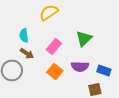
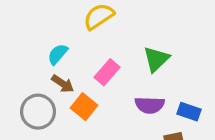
cyan semicircle: (24, 35) -> (58, 54), turned 48
orange square: (55, 71) -> (84, 107), moved

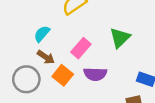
purple semicircle: (150, 105) -> (95, 74), moved

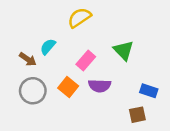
green triangle: (120, 38) -> (124, 50), turned -30
brown arrow: (46, 57) -> (28, 59), moved

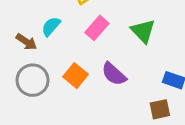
pink rectangle: (86, 61) -> (97, 28), moved
purple semicircle: (100, 86) -> (114, 74), turned 40

